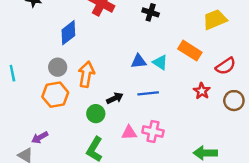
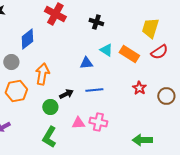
yellow trapezoid: (215, 20) -> (150, 28), turned -50
cyan triangle: (160, 62) -> (106, 50), moved
red semicircle: (226, 66) -> (159, 52), moved
gray circle: (58, 67) -> (11, 62), moved

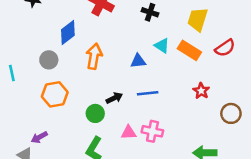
yellow trapezoid: (150, 28) -> (198, 19), moved
orange arrow: (42, 74) -> (94, 56), moved
brown circle: (166, 96) -> (231, 113), moved

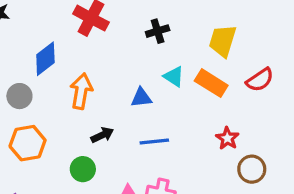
black cross: (150, 12) -> (158, 31), turned -35
black arrow: (114, 98) -> (102, 135), moved
brown circle: (231, 113) -> (252, 169), moved

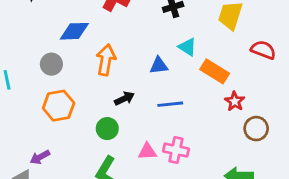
blue diamond: (45, 59) -> (74, 31), turned 36
red semicircle: (260, 80) -> (263, 50), turned -125
orange rectangle: (211, 83) -> (215, 71), moved

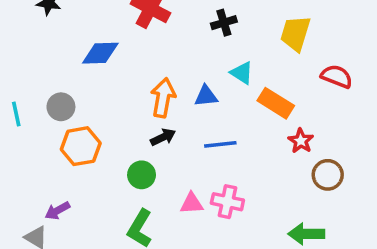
orange arrow: (106, 60) -> (163, 98), moved
gray circle: (51, 64) -> (61, 107), moved

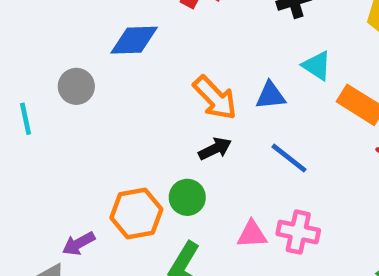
orange arrow: (163, 98) -> (215, 98), turned 126
gray circle: (61, 107) -> (76, 86), moved
blue line: (220, 144) -> (289, 158), turned 44
orange hexagon: (81, 146) -> (136, 214), moved

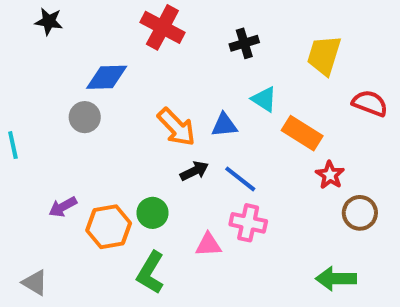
gray circle: (76, 86) -> (85, 117), moved
black arrow: (215, 149) -> (194, 171), moved
pink cross: (298, 232) -> (248, 223), moved
purple arrow: (79, 244) -> (63, 207), moved

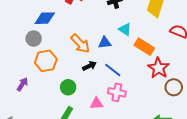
red star: (330, 175) -> (158, 68), size x1.5
purple arrow: (63, 207) -> (22, 84), turned 152
orange hexagon: (109, 227) -> (46, 61), moved

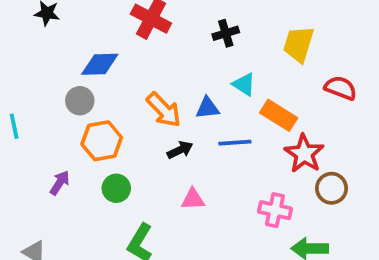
blue line: (113, 70) -> (235, 143), moved, turned -42
green circle: (68, 87) -> (116, 188), moved
pink cross: (117, 92) -> (275, 210), moved
pink triangle: (97, 104) -> (193, 199), moved

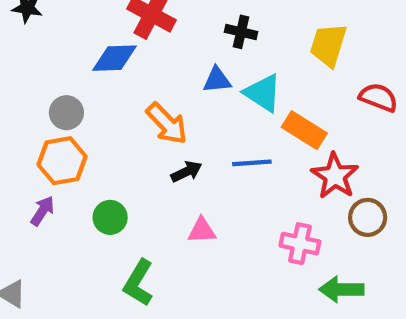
black cross: (226, 33) -> (241, 32), turned 30
blue diamond: (100, 64) -> (114, 58), moved
cyan triangle: (244, 84) -> (263, 93), size x1.4
blue triangle: (207, 108) -> (217, 80), moved
orange hexagon: (102, 141) -> (62, 161), moved

